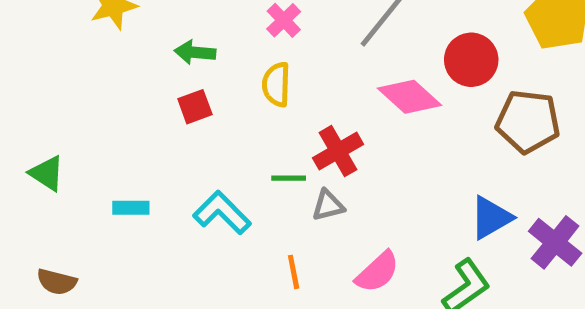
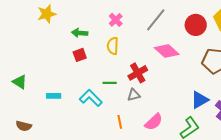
red circle: (471, 60) -> (196, 25), moved
green line: (289, 178) -> (110, 83), moved

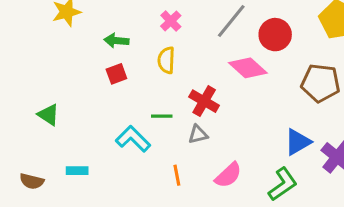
red circle: (196, 25) -> (275, 35), moved
red cross: (138, 73) -> (204, 101), turned -30
green triangle: (20, 82) -> (48, 115), moved
cyan rectangle: (54, 96) -> (77, 171), moved

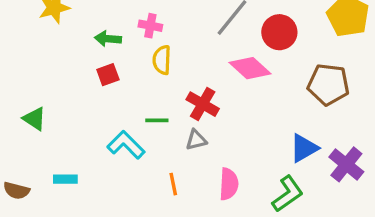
pink cross: (171, 21) -> (150, 26), moved, turned -35
pink semicircle: (228, 175) -> (229, 184), turned -44

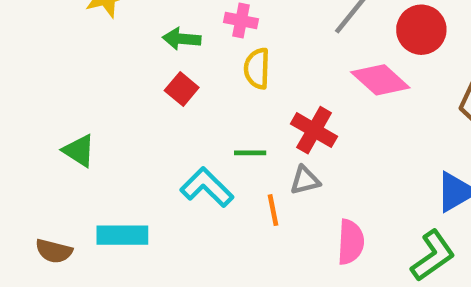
red square: (108, 75) -> (182, 89), turned -30
cyan rectangle: (65, 179) -> (122, 235), size x1.5
orange line: (173, 184) -> (273, 210), moved

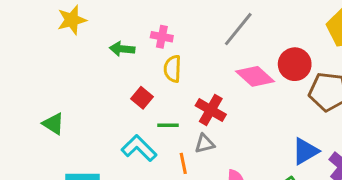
red circle: (421, 30) -> (295, 64), moved
red square: (182, 89) -> (142, 98), moved

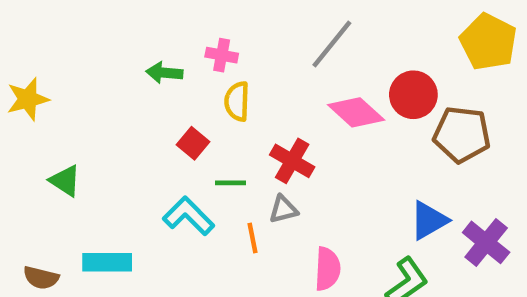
yellow star: (72, 20) -> (28, 99), moved

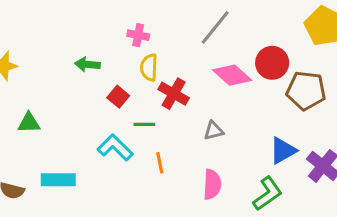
green arrow: (164, 73) -> (87, 64), moved
red cross: (292, 161) -> (174, 94), moved
green triangle: (65, 181) -> (29, 123), turned -35
gray triangle: (283, 209) -> (214, 131), moved

